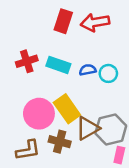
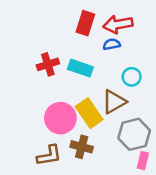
blue semicircle: (88, 70) -> (112, 44), moved
brown triangle: (88, 128) -> (114, 102), moved

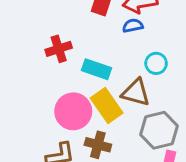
cyan rectangle: (80, 68) -> (96, 69), moved
brown triangle: (114, 102) -> (136, 92), turned 45

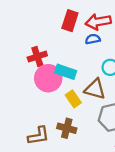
yellow rectangle: (107, 106) -> (73, 99), size x0.7
pink circle: (73, 111) -> (48, 78), moved

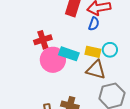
blue semicircle: (93, 39) -> (94, 24), turned 120
yellow rectangle: (73, 99) -> (93, 52), moved, turned -42

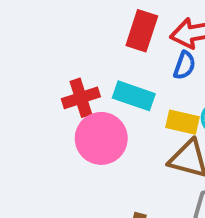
cyan rectangle: (69, 54) -> (134, 96), moved

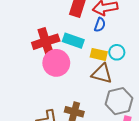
red cross: (81, 98) -> (46, 42), size x1.4

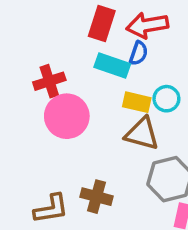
cyan rectangle: (73, 41) -> (112, 65), moved
red cross: (46, 42) -> (49, 81), size x0.7

